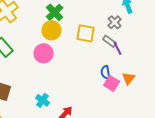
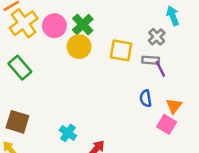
gray rectangle: (110, 41) -> (151, 60), turned -32
pink circle: (44, 53) -> (54, 26), moved
pink square: (112, 83) -> (167, 124), moved

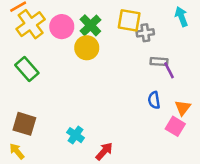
gray cross: (157, 37) -> (145, 33), moved, turned 35
yellow square: (121, 50) -> (129, 20), moved

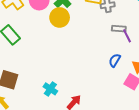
blue semicircle: (154, 100) -> (115, 60), turned 40

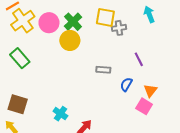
gray rectangle: (119, 29) -> (103, 70), moved

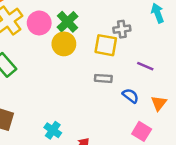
yellow square: (105, 17) -> (106, 45), moved
purple line: (139, 59) -> (145, 66), turned -40
blue semicircle: (126, 84) -> (130, 96), turned 96
pink square: (144, 106) -> (142, 131), moved

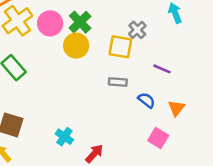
gray cross: (122, 29) -> (137, 30), turned -35

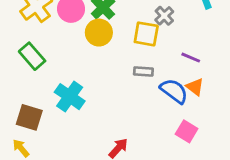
blue semicircle: (146, 100) -> (174, 91), size x1.5
orange triangle: (176, 108) -> (195, 87), moved, turned -30
cyan cross: (64, 137) -> (70, 97), moved, size x1.5

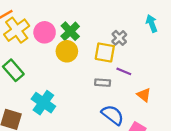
purple line: (191, 58) -> (124, 71), moved
blue semicircle: (174, 91) -> (113, 115), moved

